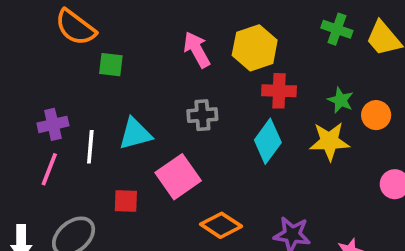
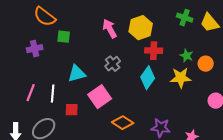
gray cross: (202, 115) -> (113, 64), turned -35
purple cross: (53, 124) -> (35, 49), moved
white line: (90, 147) -> (53, 94), moved

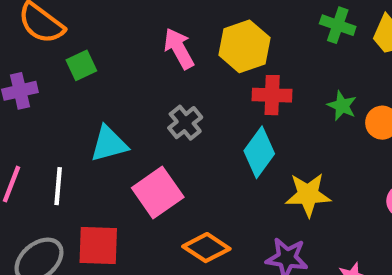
green square: (64, 37) -> (81, 65), turned -32
yellow star: (181, 78) -> (308, 195), moved
red square: (72, 110) -> (98, 245), moved, size x1.5

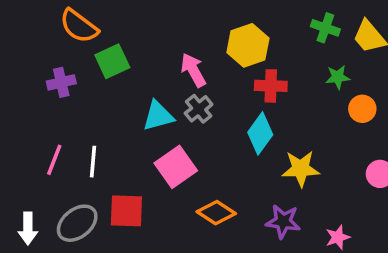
pink arrow: (179, 48) -> (193, 70), moved
green square: (81, 65) -> (112, 61), size x1.4
green star: (342, 106) -> (338, 77), moved, turned -30
cyan triangle: (109, 144) -> (158, 116), moved

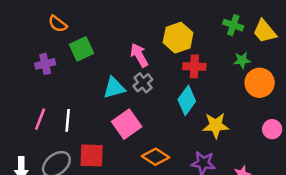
orange semicircle: (79, 26) -> (58, 24), size x0.7
orange circle: (362, 109) -> (260, 83), size x1.5

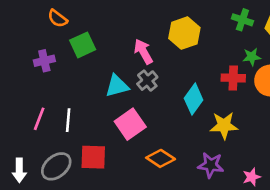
red cross: (194, 66) -> (233, 78), moved

